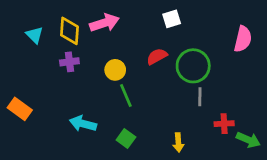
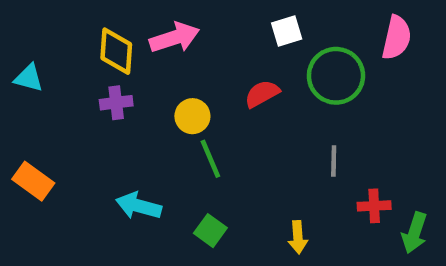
cyan triangle: (35, 35) -> (29, 78), moved, turned -30
pink semicircle: (243, 39) -> (397, 38), moved
green circle: (193, 66) -> (336, 76), moved
green arrow: (248, 140) -> (414, 233), turned 85

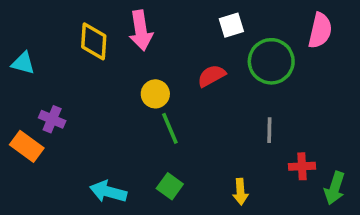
pink arrow: (174, 38) -> (141, 31), turned 99
purple cross: (116, 103) -> (52, 119), moved, turned 30
cyan arrow: (139, 206) -> (108, 192), moved

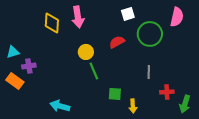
cyan triangle: (23, 63) -> (13, 52), moved, turned -32
purple cross: (52, 119) -> (29, 66), turned -32
green square: (170, 186) -> (115, 94), moved, turned -32

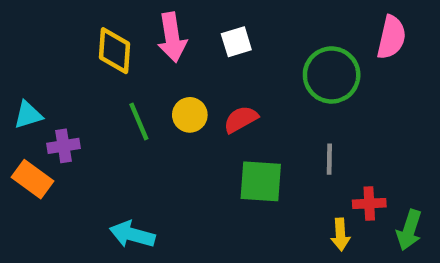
white square: (128, 14) -> (236, 42), moved
red semicircle: (117, 42) -> (241, 119), moved
green line: (94, 71) -> (139, 122), moved
green square: (115, 94) -> (261, 181), moved, size x1.5
yellow arrow: (133, 106) -> (340, 234), moved

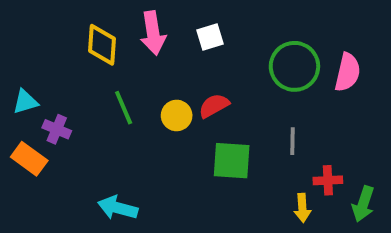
pink semicircle: (391, 37) -> (348, 72), moved
yellow circle: (190, 115) -> (177, 115), moved
purple cross: (64, 146) -> (57, 129), turned 32

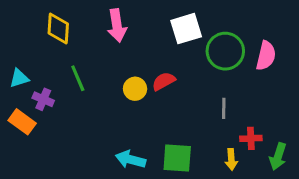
white square: (210, 37) -> (186, 29), moved, size x1.5
yellow diamond: (102, 45) -> (58, 29), moved
green line: (124, 108) -> (78, 78), moved
green square: (232, 161) -> (177, 158), moved
cyan arrow: (118, 208) -> (130, 159), moved

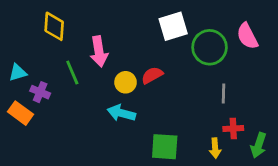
pink arrow: (117, 26) -> (99, 51), moved
pink semicircle: (266, 56) -> (247, 36), moved, turned 140
gray line: (224, 108) -> (224, 93), moved
cyan arrow: (130, 159) -> (121, 113), moved

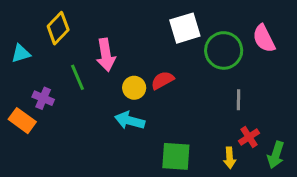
yellow diamond: (54, 26) -> (58, 28), turned 40
cyan triangle: (18, 72) -> (21, 53), moved
red cross: (233, 128) -> (249, 137), turned -30

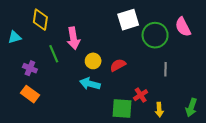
yellow diamond: (58, 28) -> (40, 20), turned -35
red semicircle: (162, 80) -> (118, 65), moved
orange rectangle: (22, 121) -> (30, 94), moved
red cross: (249, 137) -> (141, 95), moved

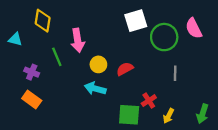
cyan triangle: (14, 37) -> (15, 39), turned 32
yellow arrow: (159, 110) -> (169, 116), turned 32

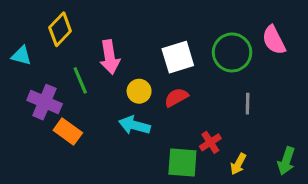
yellow diamond: (43, 21) -> (60, 29), turned 35
white square: (136, 21) -> (178, 57), moved
purple cross: (32, 72) -> (45, 102), size x1.5
orange rectangle: (32, 99) -> (68, 131), moved

